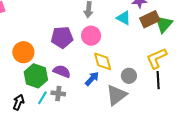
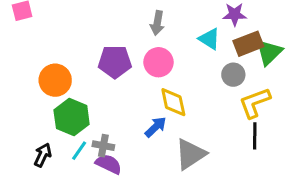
purple semicircle: (62, 71) -> (109, 164), moved
gray circle: (129, 76) -> (233, 75), moved

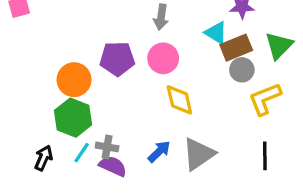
brown rectangle: (248, 44) -> (236, 48), moved
orange circle: (55, 80) -> (74, 80), moved
blue arrow: (156, 127) -> (159, 151), moved
black line: (255, 136) -> (265, 156), moved

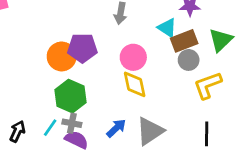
pink circle: (163, 58) -> (133, 57), moved
orange circle: (74, 80) -> (62, 56), moved
green hexagon: (73, 118) -> (71, 96), moved

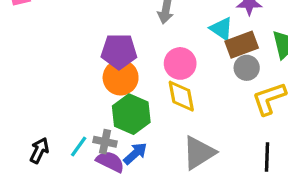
orange circle: (62, 56) -> (121, 78), moved
green hexagon: (71, 96) -> (131, 114), moved
blue arrow: (116, 128) -> (135, 153), moved

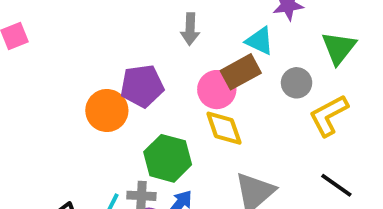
brown rectangle: (242, 45) -> (241, 72), moved
orange circle: (121, 78) -> (107, 111), moved
black line: (267, 157) -> (336, 185), turned -48

